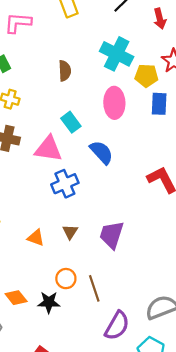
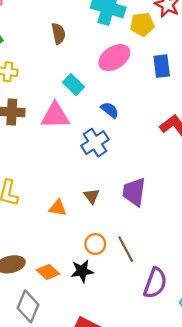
pink ellipse: (114, 103) -> (114, 58), turned 68
blue rectangle: (159, 104) -> (162, 66), moved
blue semicircle: (101, 152) -> (110, 110), size x0.7
blue cross: (65, 184) -> (95, 143), moved

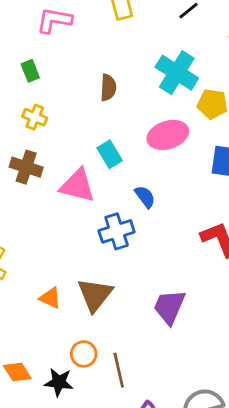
purple trapezoid: (134, 192) -> (169, 307), moved
brown triangle: (92, 196) -> (95, 295), size x1.8

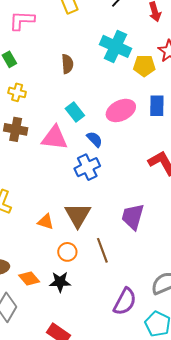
pink ellipse: (168, 135) -> (121, 110), moved
blue semicircle: (145, 197) -> (95, 139), moved
orange circle: (84, 354) -> (67, 252), moved
brown line: (119, 370) -> (102, 250), moved

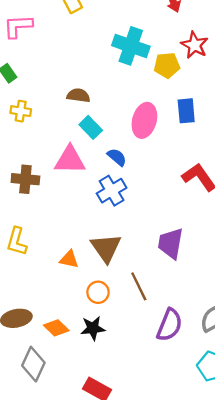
brown semicircle: (67, 64) -> (78, 95), moved, turned -72
pink ellipse: (121, 110) -> (144, 120), turned -44
brown cross: (16, 129) -> (25, 179), moved
purple semicircle: (125, 302) -> (169, 325), moved

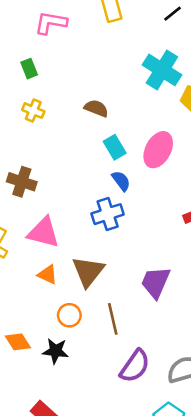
cyan rectangle: (91, 127) -> (115, 147), moved
pink triangle: (70, 160) -> (43, 233), moved

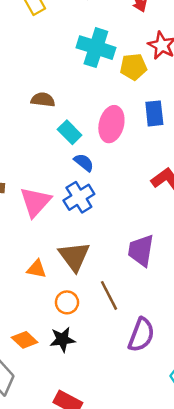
pink triangle: (43, 233) -> (35, 202), moved, turned -48

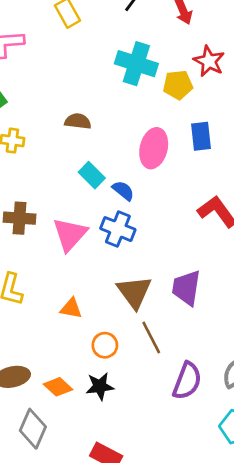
cyan rectangle: (70, 132) -> (92, 175), moved
blue cross: (79, 197) -> (118, 229), turned -36
brown triangle: (74, 256) -> (134, 292), moved

